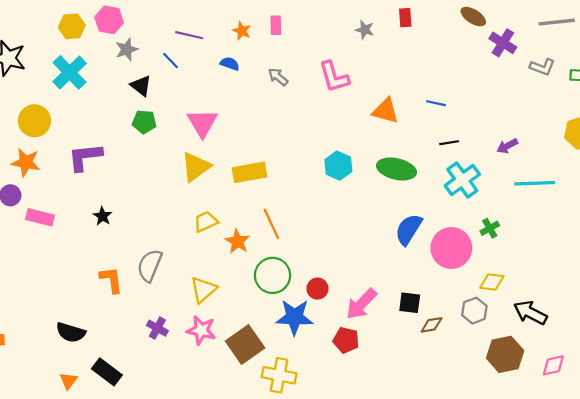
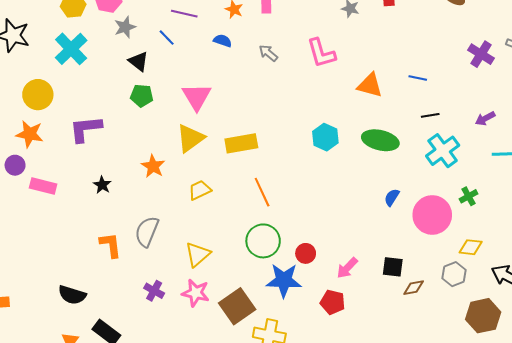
purple cross: (503, 43) -> (481, 54), moved
blue semicircle: (409, 229) -> (392, 197), size x0.6
orange star: (237, 241) -> (153, 166), moved
pink arrow: (361, 304) -> (347, 268), size x0.7

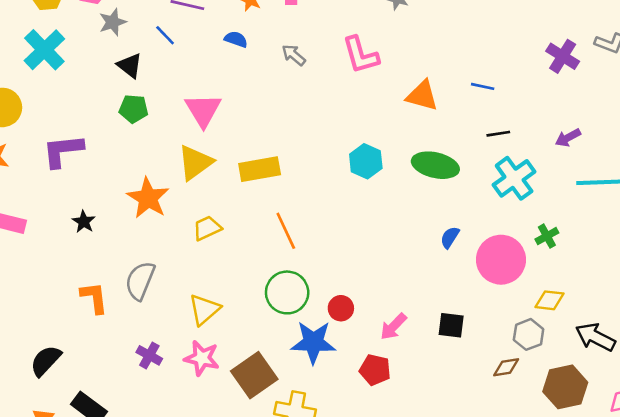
orange star: (153, 166) -> (148, 198), size x1.4
brown diamond: (414, 288) -> (506, 367), moved
black semicircle: (72, 295) -> (46, 361), turned 116

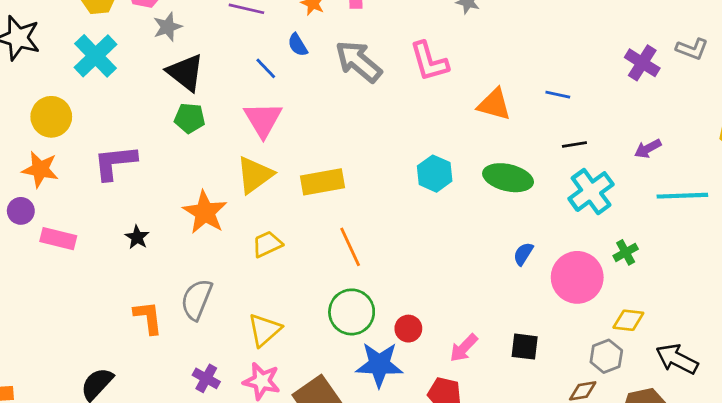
blue line: (165, 35) -> (266, 68), moved
blue semicircle: (236, 39) -> (298, 45), turned -140
gray arrow: (294, 55) -> (359, 61), size x1.8
black triangle: (130, 65) -> (186, 73), size x1.4

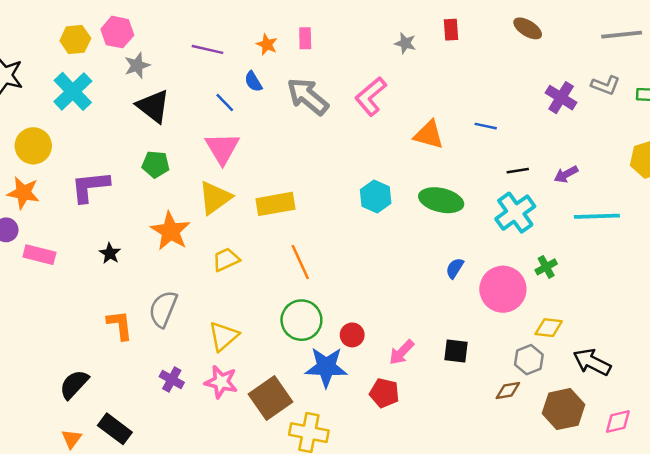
pink L-shape: (429, 61) -> (371, 96), turned 66
green pentagon: (190, 118) -> (156, 164), moved
black line: (574, 144) -> (518, 171), moved

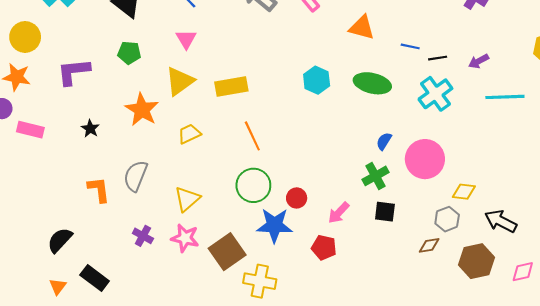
blue line: (486, 126) -> (410, 46), moved
pink triangle: (222, 148) -> (186, 39), size x0.7
green cross: (546, 267) -> (375, 176), moved, size x1.4

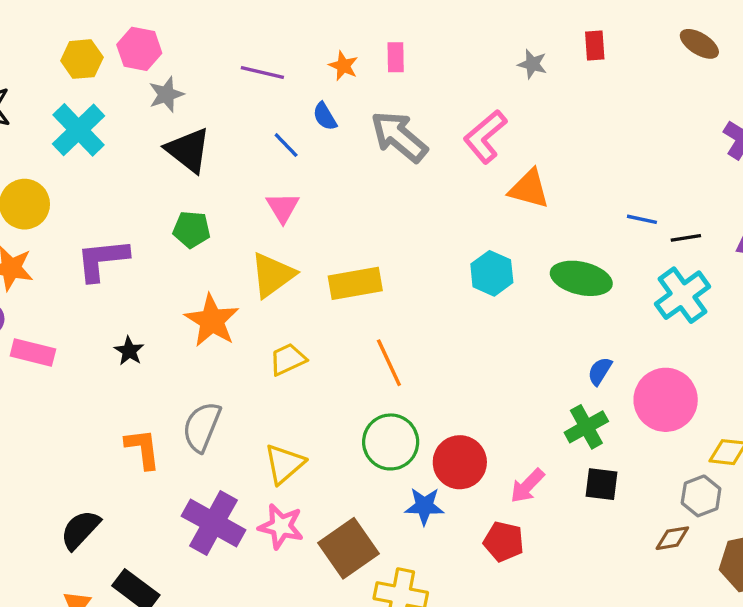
orange triangle: (362, 28) -> (529, 189), moved
red circle: (297, 198) -> (460, 462), size x1.6
blue star: (274, 225) -> (424, 506), size x0.7
purple cross: (143, 236) -> (213, 523), size x1.8

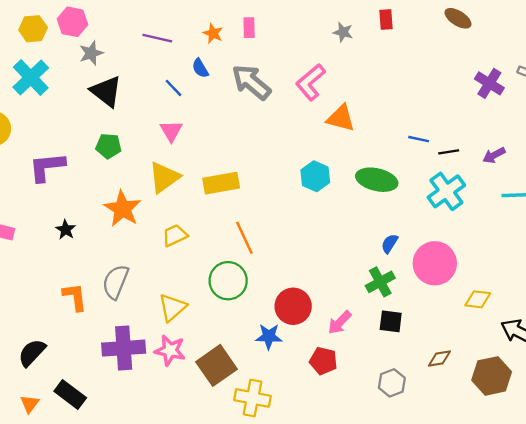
green circle: (391, 442) -> (228, 281), moved
gray hexagon: (701, 496) -> (392, 383), moved
purple cross: (213, 523) -> (124, 348), turned -33

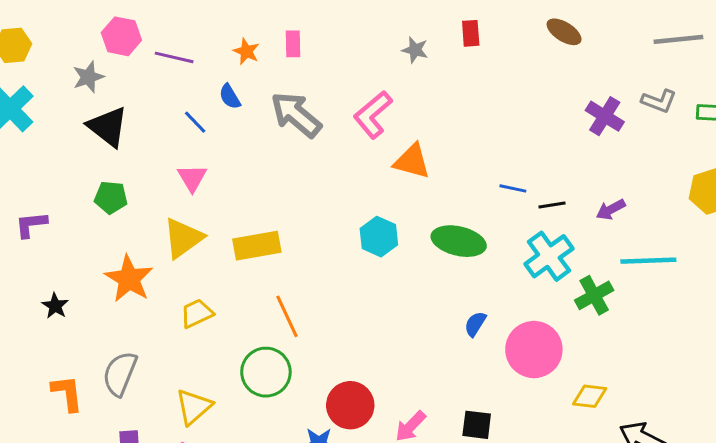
pink hexagon: (73, 22) -> (121, 36), moved
purple L-shape: (47, 167) -> (31, 225), size x0.7
green cross: (380, 282) -> (594, 295), moved

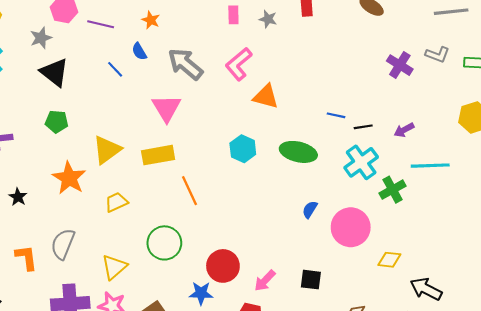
pink rectangle: (293, 44) -> (233, 15), moved
pink triangle: (192, 178) -> (166, 108), moved, size x1.4
orange line: (287, 316) -> (189, 191), moved

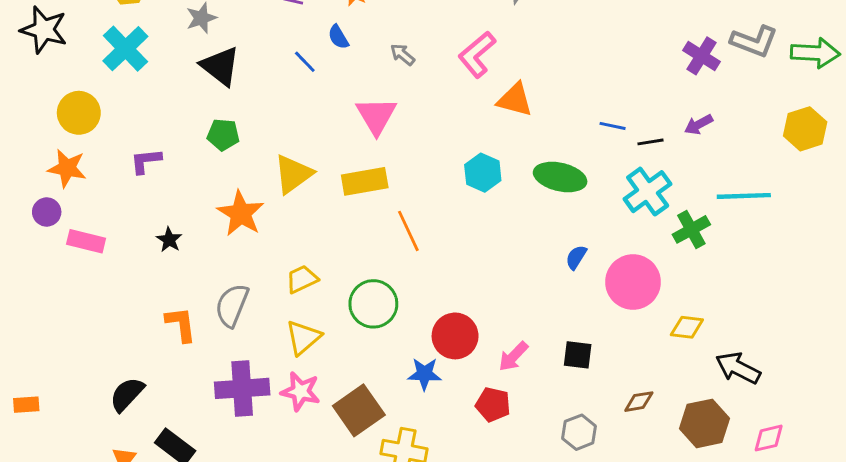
gray L-shape: (437, 55) -> (754, 41), size x1.4
gray arrow: (185, 64) -> (403, 54), size x0.5
purple arrow: (404, 130) -> (699, 124), moved
yellow trapezoid: (116, 202) -> (302, 279), moved

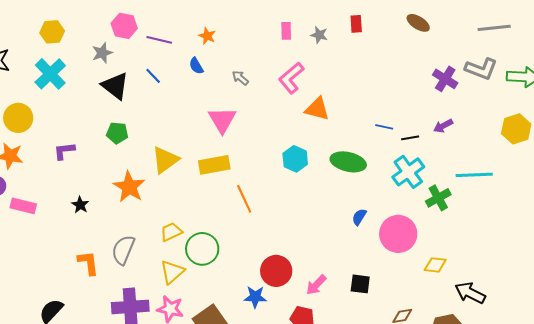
blue line: (305, 62) -> (153, 76), moved
green circle: (373, 304) -> (202, 249), moved

